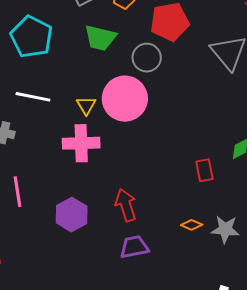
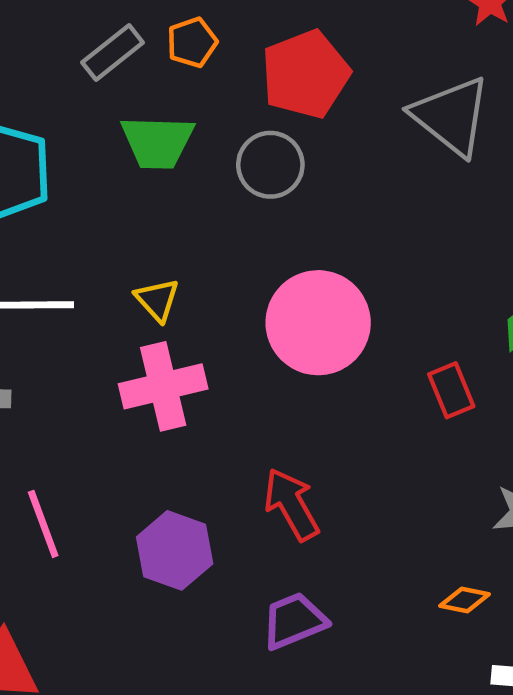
pink circle: (125, 99) -> (318, 323), moved
orange diamond: (192, 225) -> (465, 600), moved
purple trapezoid: (134, 247) -> (294, 621), moved

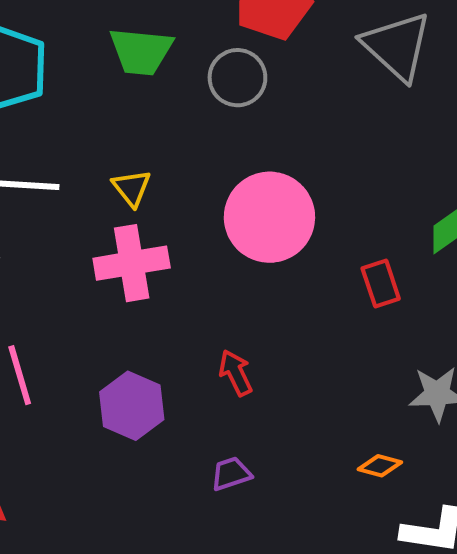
red arrow: (291, 504) -> (236, 373), size x0.7
purple trapezoid: (294, 621) -> (231, 474), size x0.7

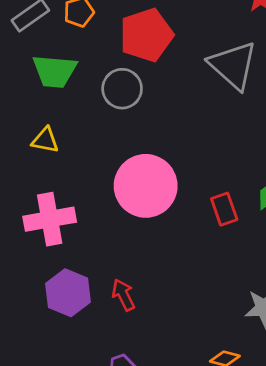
yellow triangle: (132, 188) -> (45, 140), moved, turned -40
red rectangle: (381, 284) -> (224, 209), moved
purple hexagon: (132, 406) -> (68, 293), moved

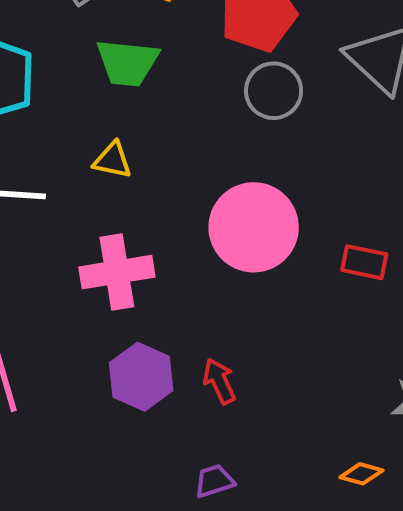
gray circle: (122, 89) -> (274, 91), moved
red rectangle: (224, 209) -> (364, 262), turned -60

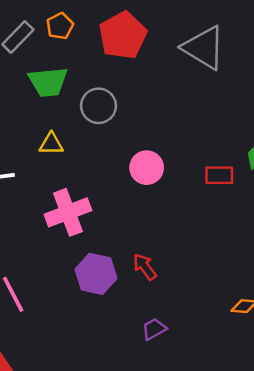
gray circle: (274, 91) -> (99, 106), moved
pink circle: (254, 227) -> (147, 168), size x0.6

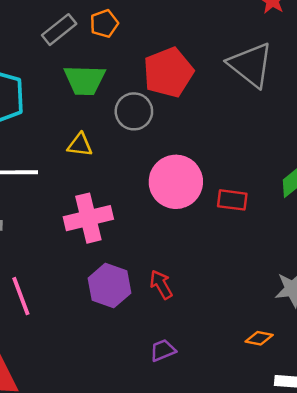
red pentagon: (123, 35) -> (168, 72), moved
pink circle: (147, 168) -> (176, 182), size x1.5
red rectangle: (219, 175) -> (232, 200), moved

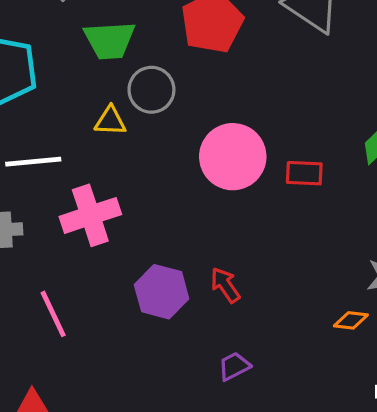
gray circle: (134, 111) -> (151, 90), moved
pink cross: (88, 218) -> (90, 215), moved
orange diamond: (259, 338) -> (351, 320), moved

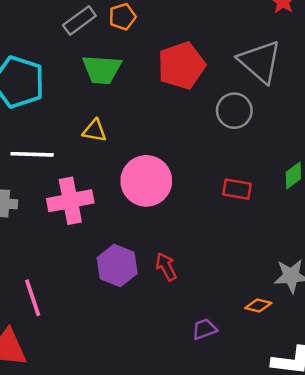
gray circle: (151, 90) -> (234, 111), moved
pink circle: (233, 157) -> (146, 181), moved
pink line: (53, 314) -> (33, 298), moved
purple trapezoid: (234, 366) -> (204, 329), moved

